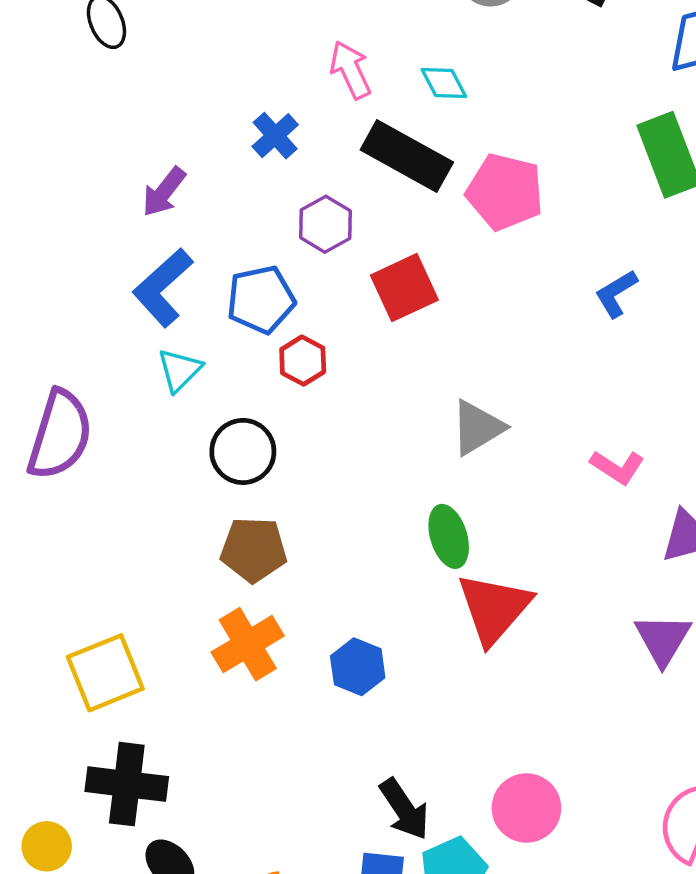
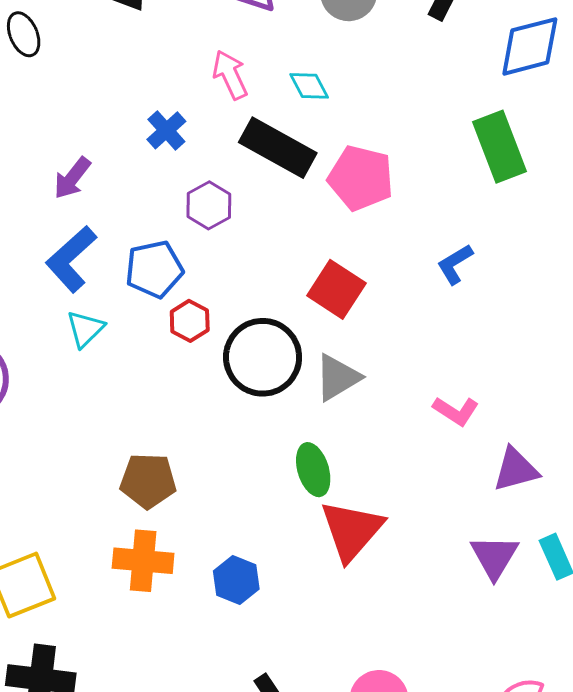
red square: (404, 288) -> (336, 289), moved, turned -32
black circle: (243, 451) -> (263, 357), moved, size x1.4
orange cross: (248, 644) -> (143, 561), turned 36

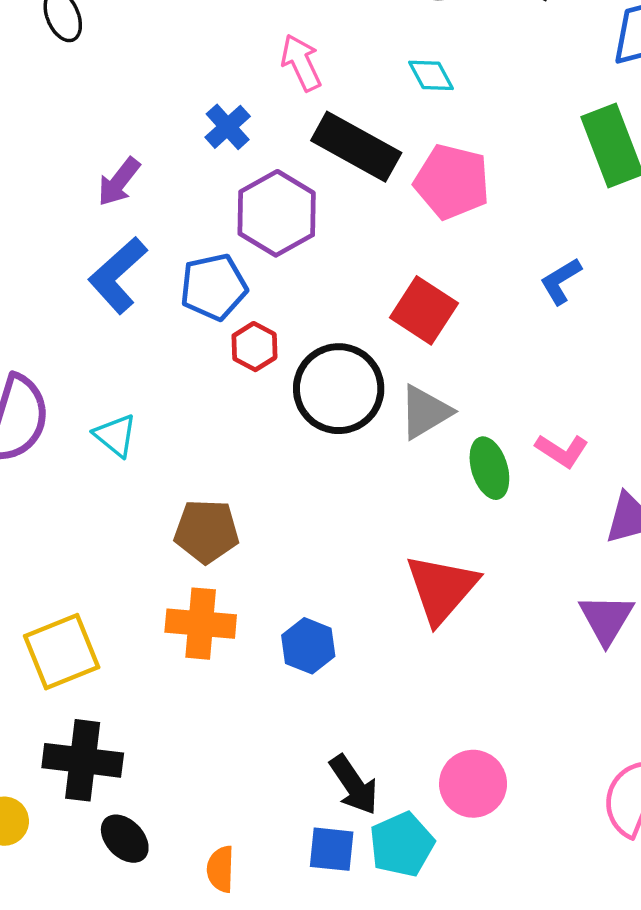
cyan diamond: (309, 86) -> (431, 75), moved
purple hexagon: (209, 205) -> (277, 213), size x1.5
cyan triangle: (85, 329) -> (115, 435), moved, turned -36
green ellipse: (313, 470) -> (489, 468), moved

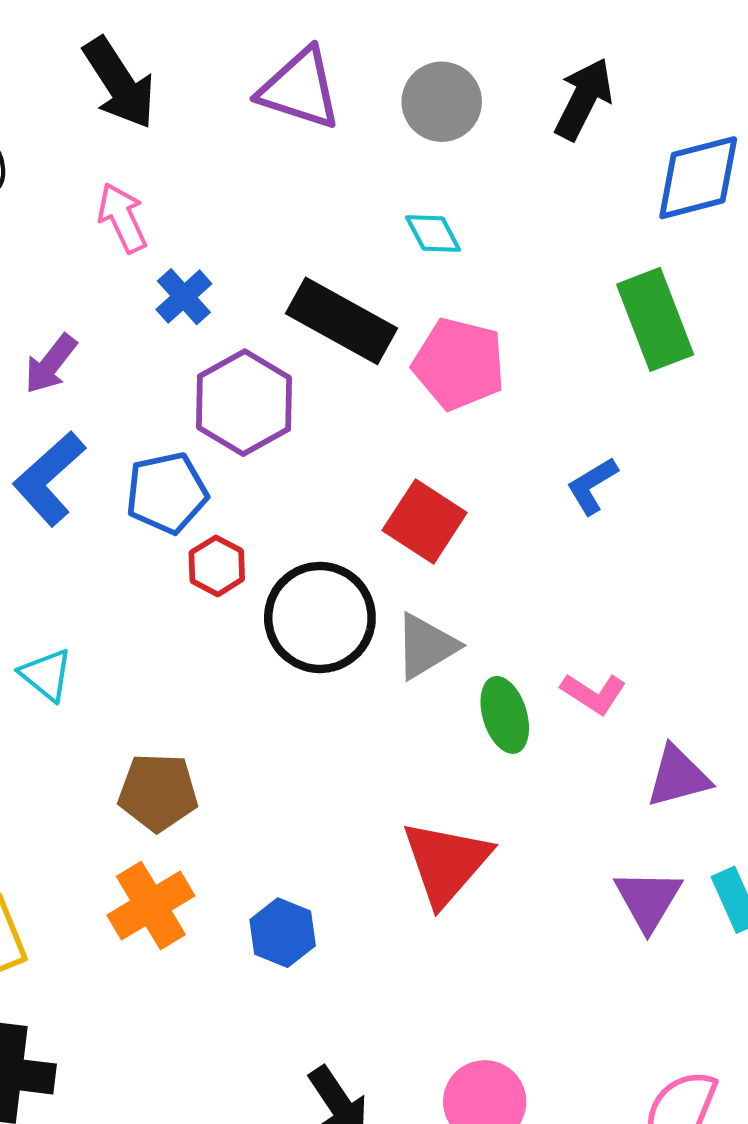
pink arrow: (301, 63) -> (122, 218), moved
orange cross: (201, 624) -> (151, 905), turned -36

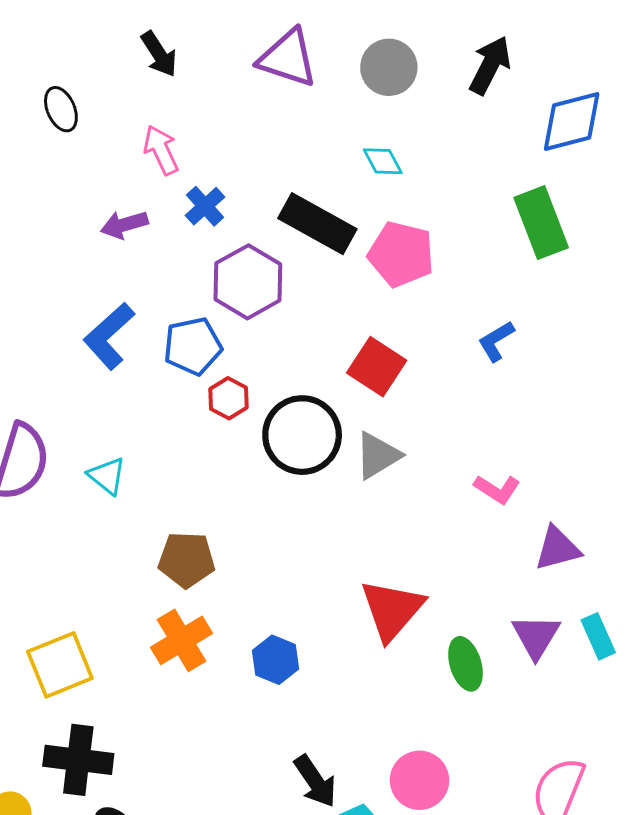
black arrow: (119, 83) -> (159, 54), size x0.7
purple arrow: (51, 364) -> (124, 225), moved, turned 36
green ellipse: (505, 715) -> (465, 664), moved

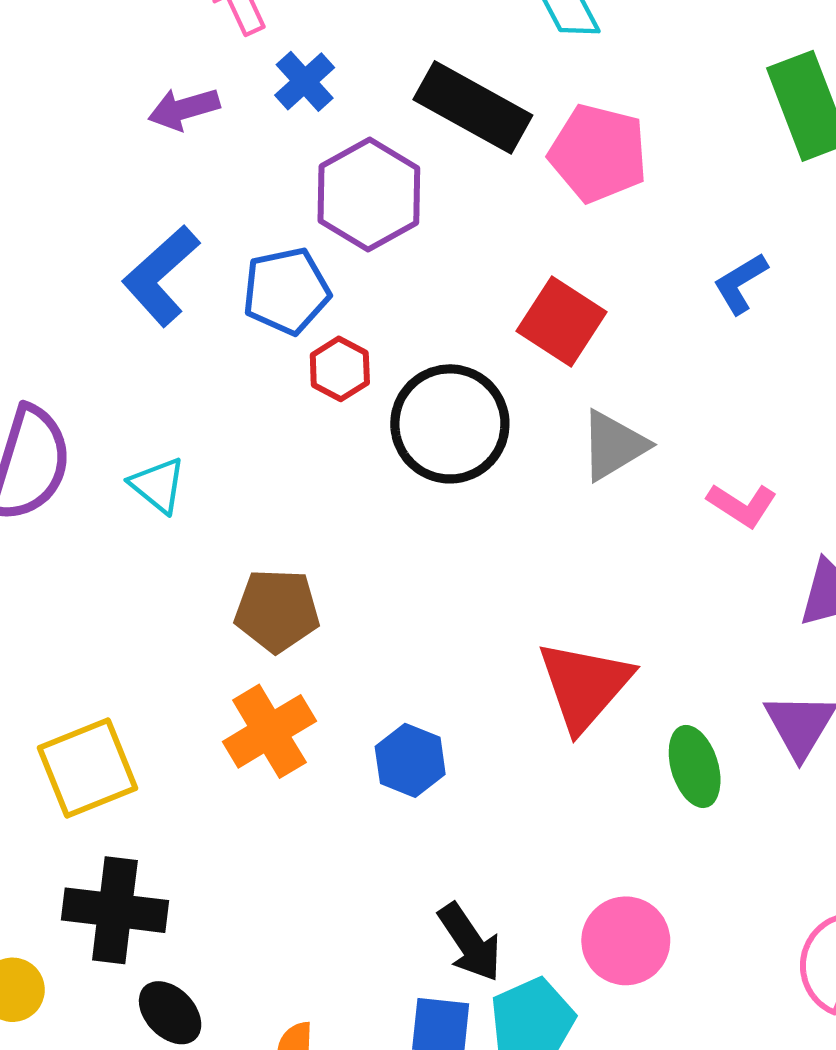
gray triangle: (378, 455) -> (614, 445), moved

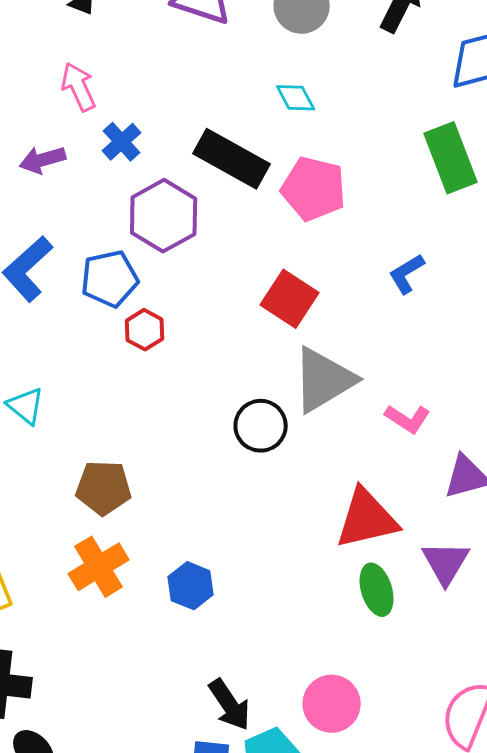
black circle: (450, 424) -> (261, 426), moved, size x0.7
gray triangle: (614, 445) -> (324, 380), size x1.4
red triangle: (584, 685) -> (367, 519), moved, turned 36

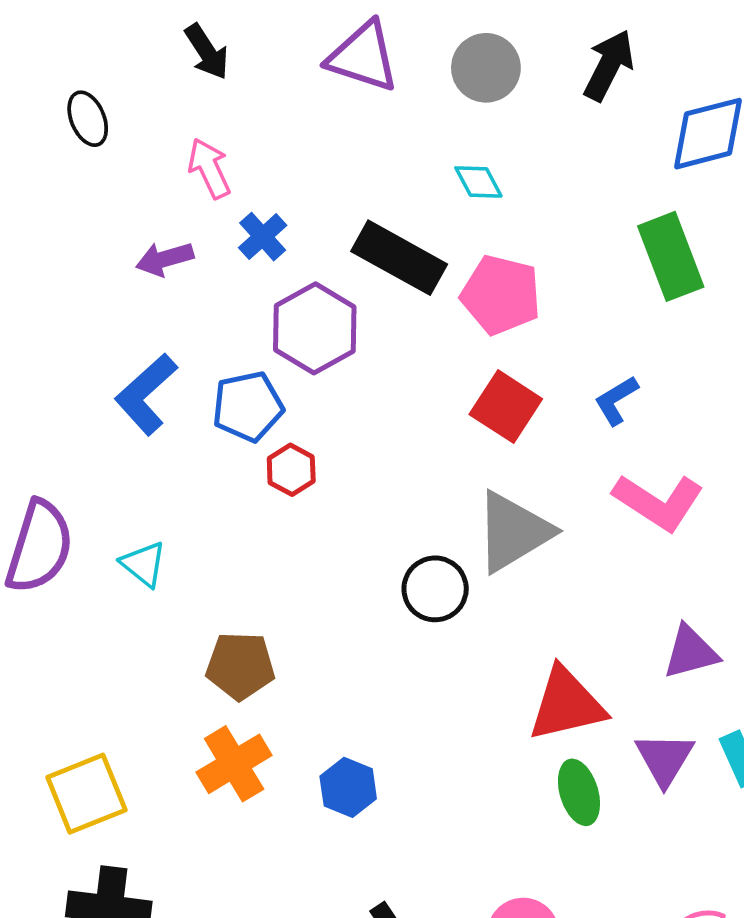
red square: (290, 299) -> (506, 407), moved
pink L-shape: (408, 419) -> (658, 502), moved, size x1.6

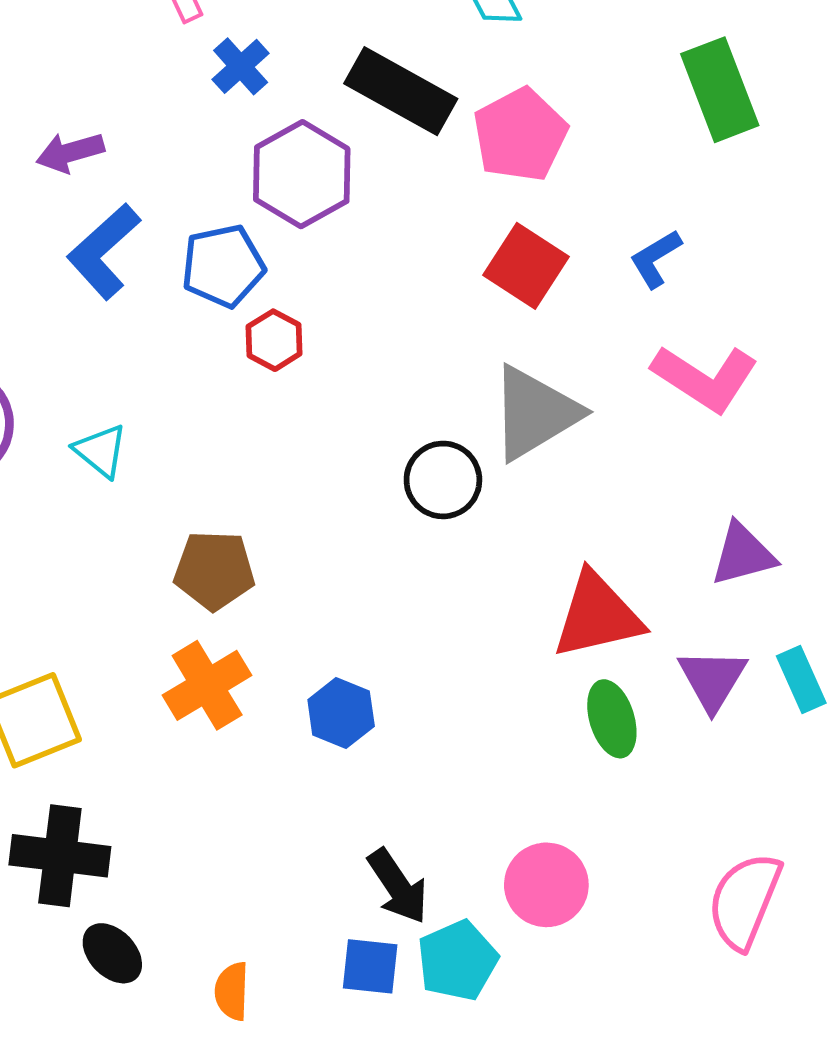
purple arrow: (165, 259) -> (70, 152), moved
pink pentagon: (501, 295) -> (520, 135), turned 30

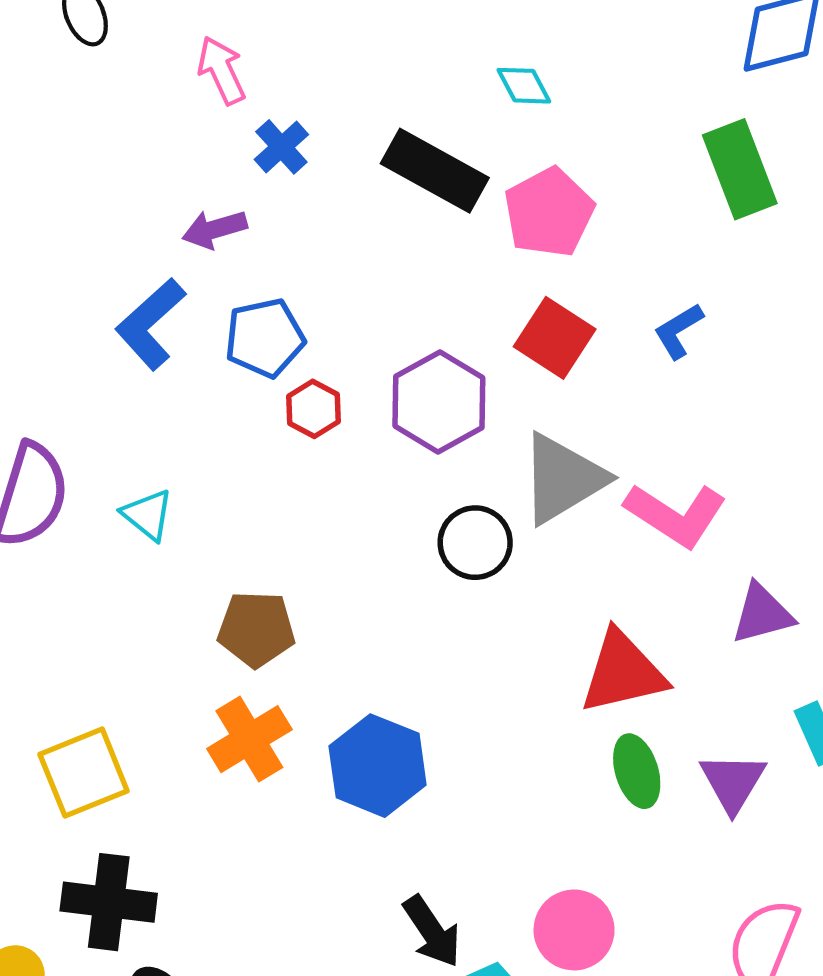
purple arrow: (70, 152) -> (215, 229), moved
purple hexagon: (302, 174) -> (439, 402), moved
pink L-shape: (705, 378) -> (676, 515), moved
purple triangle: (712, 679) -> (733, 782), moved
blue hexagon: (341, 713) -> (378, 766), size x1.5

